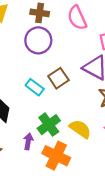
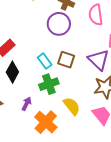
brown square: (58, 78) -> (66, 60), turned 36
green cross: (49, 125) -> (49, 84), moved

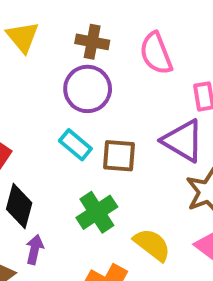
cyan rectangle: (45, 61) -> (75, 145), moved
purple arrow: (27, 104) -> (35, 249), moved

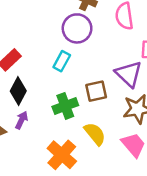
cyan rectangle: (75, 145) -> (62, 61), turned 66
brown square: (119, 156) -> (96, 91), moved, turned -30

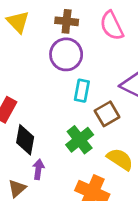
cyan rectangle: (62, 61) -> (82, 91), moved

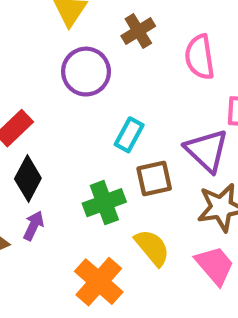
brown cross: (67, 21) -> (138, 31), turned 35
purple circle: (66, 54) -> (86, 72), moved

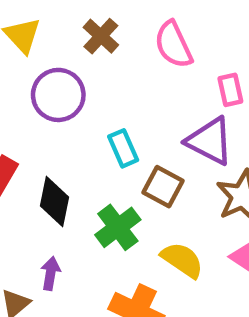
cyan rectangle: (129, 135) -> (123, 148), turned -36
brown square: (154, 178) -> (163, 187), turned -33
black diamond: (28, 179) -> (54, 201), moved

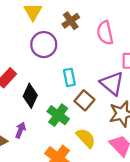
green cross: (118, 227) -> (58, 115), turned -30

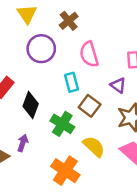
pink semicircle: (105, 33) -> (89, 54), moved
purple triangle: (112, 83) -> (118, 85), size x0.6

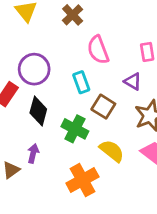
purple circle: (41, 49) -> (34, 69), moved
orange cross: (65, 171) -> (82, 180), turned 32

